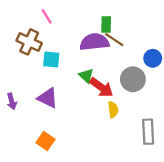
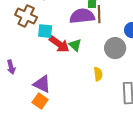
brown line: (114, 40) -> (99, 14), turned 54
red arrow: (101, 87) -> (59, 44), moved
purple triangle: (48, 98) -> (42, 84), moved

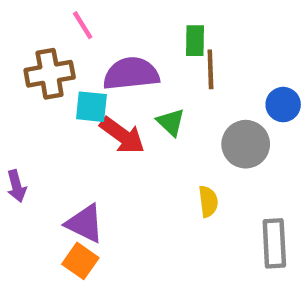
brown cross: (26, 16) -> (50, 74), turned -35
purple semicircle: (82, 16) -> (131, 74), moved
green triangle: (75, 45) -> (171, 122), moved

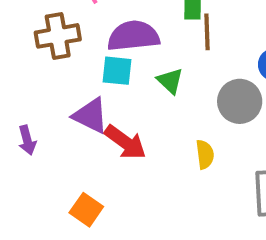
cyan square: (91, 107) -> (117, 71), moved
red arrow: (122, 135) -> (125, 142), moved
purple triangle: (85, 224) -> (90, 116), moved

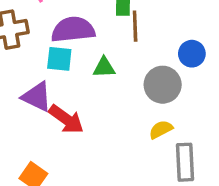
green triangle: (170, 81) -> (104, 67), turned -45
yellow semicircle: (205, 154) -> (161, 129), moved, turned -110

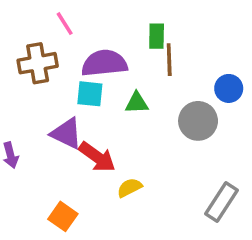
yellow semicircle: (161, 129) -> (130, 188), moved
gray rectangle: (185, 162) -> (221, 202), turned 36

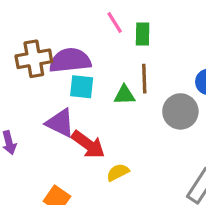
pink line: (65, 24) -> (115, 23), moved
brown line: (169, 60) -> (144, 79), moved
purple semicircle: (104, 63) -> (70, 60), moved

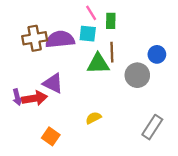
cyan square: (82, 87) -> (88, 34), moved
green triangle: (124, 95) -> (98, 64), size x1.5
red arrow: (88, 144) -> (35, 98), moved, turned -45

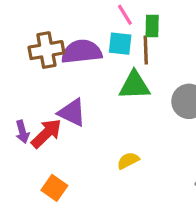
brown line: (112, 52) -> (146, 50), moved
red arrow: (35, 98) -> (46, 133), turned -35
orange square: (51, 136) -> (54, 188), moved

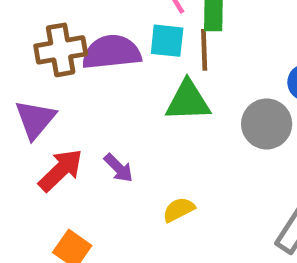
purple triangle: (72, 113) -> (35, 119), moved, turned 44
purple arrow: (22, 132) -> (119, 168), moved, turned -30

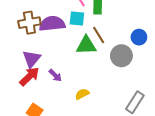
brown line: (204, 50) -> (99, 35), moved, turned -30
purple triangle: (35, 119) -> (31, 59), moved

